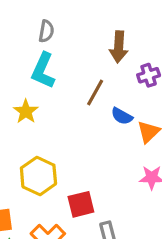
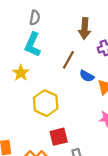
yellow hexagon: (38, 176) -> (46, 103), moved

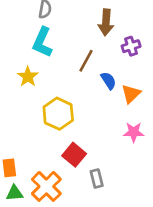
blue semicircle: (87, 76) -> (109, 81), turned -152
red square: (59, 137) -> (74, 155), turned -36

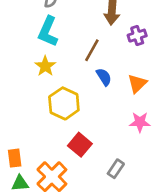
yellow star: (28, 77) -> (45, 66), moved
blue semicircle: (109, 81) -> (104, 77), moved
gray rectangle: (97, 178) -> (116, 169), moved, turned 48

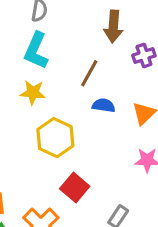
yellow star: (45, 66) -> (33, 93), turned -30
blue semicircle: (104, 77) -> (104, 105), turned -48

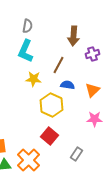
yellow star: (33, 93) -> (34, 79), moved
yellow hexagon: (55, 138) -> (52, 105), moved

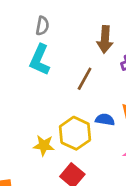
yellow star: (34, 79) -> (44, 145), moved
blue semicircle: (68, 85) -> (105, 120), moved

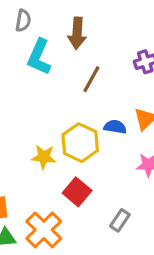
gray semicircle: (42, 26) -> (23, 21), moved
brown arrow: (105, 39) -> (77, 33), moved

